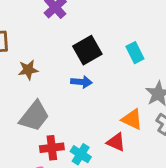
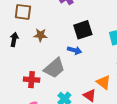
gray trapezoid: (34, 116) -> (54, 68), moved
red cross: (52, 148) -> (32, 80), moved

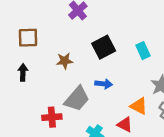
brown star: (40, 35) -> (65, 61), moved
blue arrow: (75, 50) -> (104, 84), moved

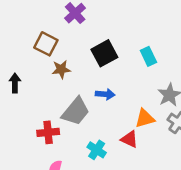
brown square: (28, 38) -> (46, 44), moved, turned 30
orange triangle: (139, 106) -> (145, 118), turned -42

